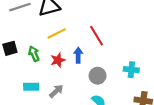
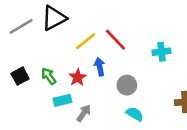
yellow line: (57, 33) -> (86, 41), moved
cyan cross: (131, 70) -> (161, 52), moved
cyan rectangle: (31, 87) -> (62, 100), moved

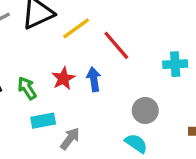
yellow line: (86, 41) -> (76, 28), moved
red star: (78, 77) -> (63, 78), moved
gray circle: (127, 85) -> (145, 110), moved

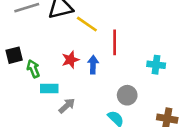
yellow line: (76, 28) -> (87, 24), turned 60
red line: (116, 45) -> (115, 42), turned 30
green arrow: (27, 88) -> (33, 69), moved

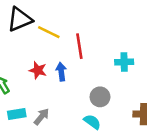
red star: (70, 60) -> (38, 70), turned -30
cyan rectangle: (49, 88) -> (17, 114), moved

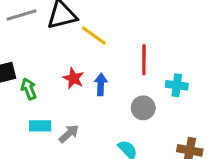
red line: (79, 46) -> (144, 60), moved
gray circle: (100, 97) -> (143, 108), moved

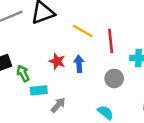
yellow line: (94, 35) -> (83, 31), moved
cyan rectangle: (40, 126) -> (39, 90), moved

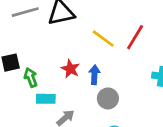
red line: (111, 41) -> (135, 37), moved, turned 30
gray circle: (114, 78) -> (108, 98), moved

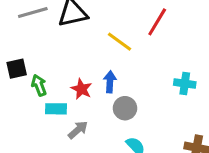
red line: (135, 37) -> (157, 22), moved
red star: (70, 69) -> (81, 89), moved

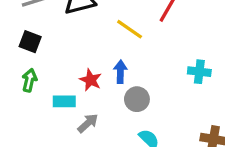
black square: (17, 69) -> (30, 42), moved, turned 35
green arrow: (39, 85) -> (29, 80), moved, turned 35

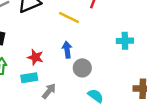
red star: (91, 80) -> (35, 57), moved

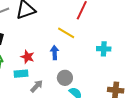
yellow line: (69, 17) -> (66, 33), moved
gray circle: (82, 68) -> (65, 78), moved

